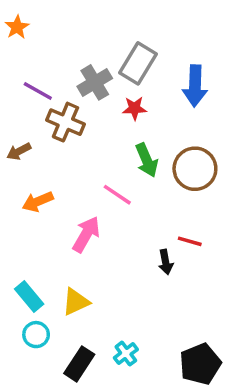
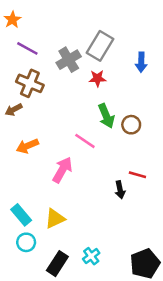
blue arrow: (195, 86) -> (141, 62), size x0.7
purple line: (38, 91) -> (27, 48), moved
brown cross: (65, 122) -> (30, 83), moved
brown circle: (195, 169) -> (131, 125), moved, size x0.6

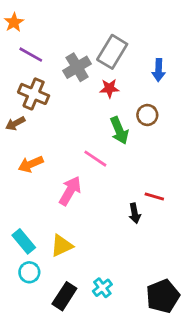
brown circle: (131, 125) -> (147, 115), moved

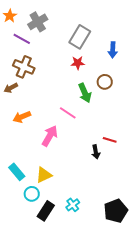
gray cross: (77, 67) -> (38, 22), moved
cyan circle: (29, 272) -> (32, 194), moved

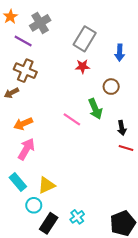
green arrow: (85, 93) -> (95, 109), moved
pink arrow: (50, 136) -> (26, 149), moved
red line: (110, 140) -> (126, 148), moved
black arrow: (96, 152) -> (122, 128), moved

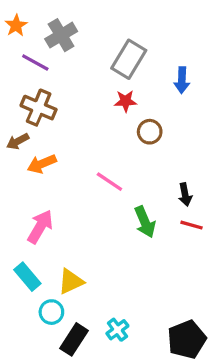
brown circle: (111, 87) -> (150, 132), moved
green arrow: (95, 109) -> (145, 222), moved
orange arrow: (23, 124) -> (42, 164), moved

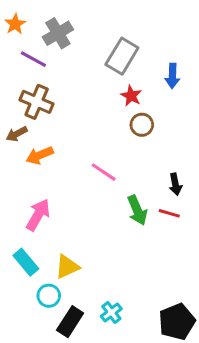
red star: (126, 101) -> (131, 96), moved, turned 30
red line: (192, 225) -> (169, 213), moved

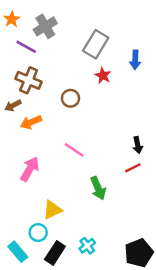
brown circle: (142, 125) -> (70, 98), moved
pink line: (104, 172) -> (74, 150), moved
green arrow: (137, 210) -> (98, 188), moved
red line: (169, 213) -> (133, 168), turned -42
cyan rectangle: (26, 262) -> (18, 252), moved

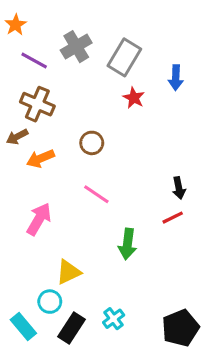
gray cross: (45, 26) -> (76, 47), moved
brown circle: (70, 98) -> (92, 143), moved
green arrow: (98, 188) -> (128, 244), turned 30

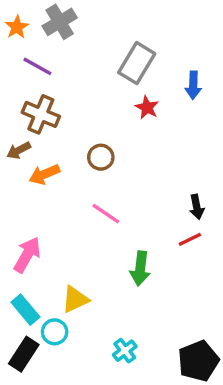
gray cross: (76, 47) -> (60, 22), moved
pink arrow: (39, 219) -> (27, 255), moved
cyan rectangle: (23, 326) -> (25, 310), moved
black rectangle: (72, 328) -> (24, 354), moved

